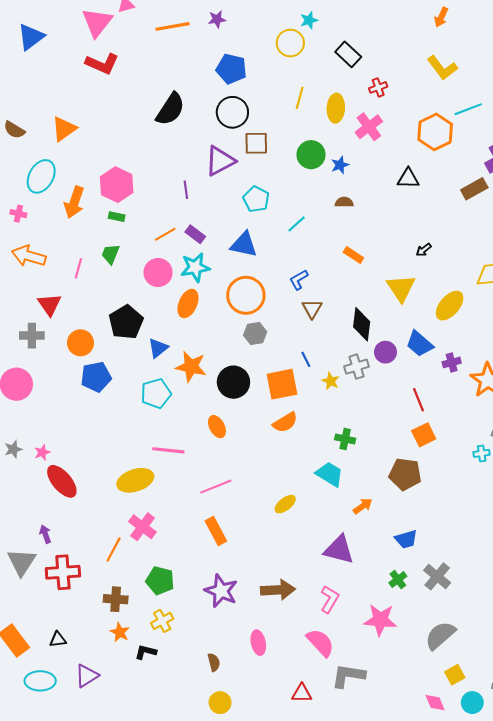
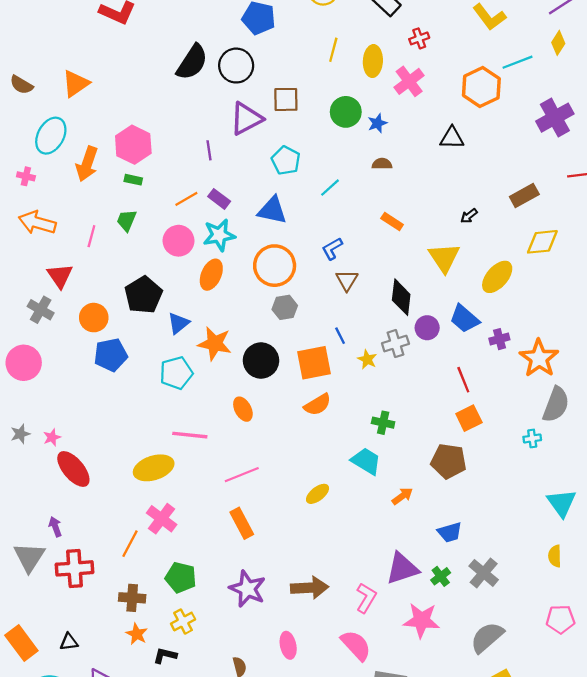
black circle: (232, 112) -> (236, 66), moved
brown rectangle: (474, 189) -> (524, 196), moved
gray cross: (32, 336) -> (41, 310), turned 30
purple triangle: (339, 550) -> (402, 568), moved, turned -32

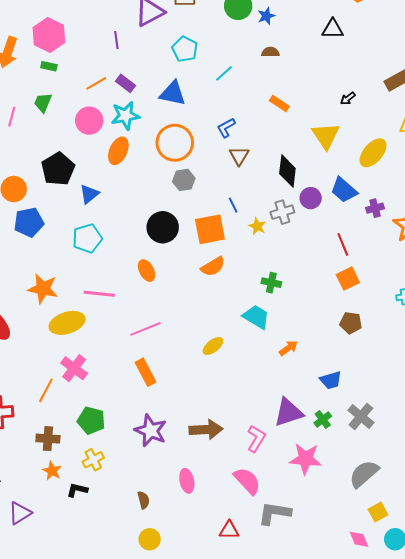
orange star: (215, 344) -> (43, 289), moved
brown pentagon: (449, 461) -> (351, 323), moved, size x0.7

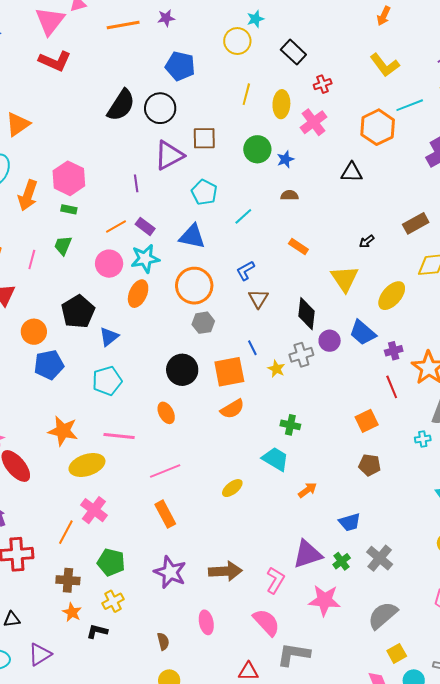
red line: (343, 244) -> (392, 387), moved

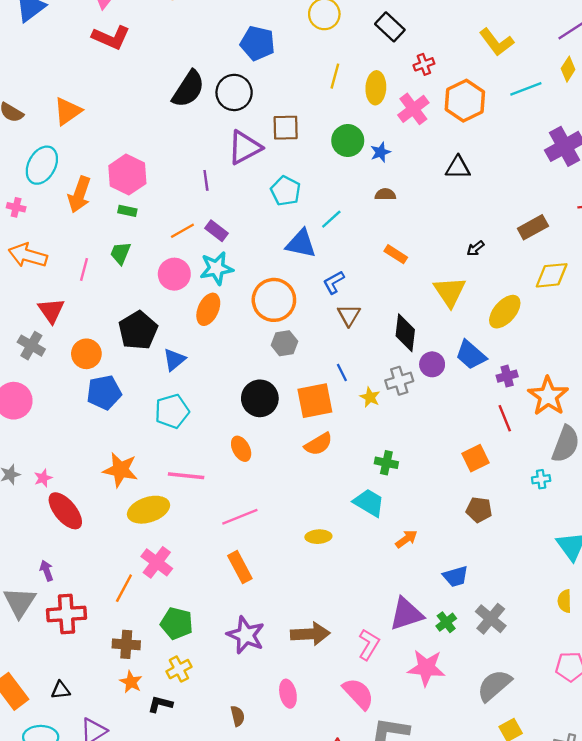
orange hexagon: (378, 127) -> (465, 101), moved
blue triangle: (192, 236) -> (301, 244), moved
yellow ellipse: (232, 488) -> (318, 537), turned 35

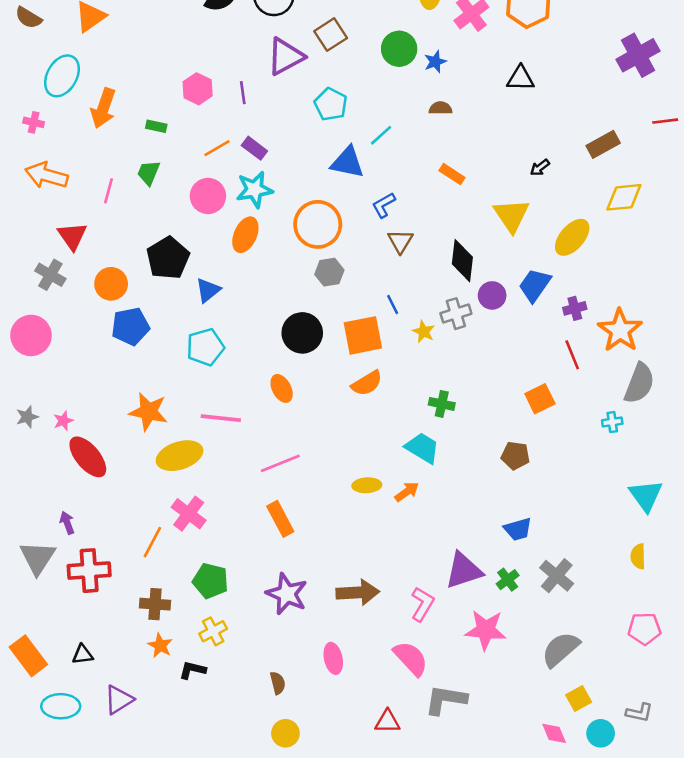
brown square: (286, 128) -> (331, 35), turned -32
pink hexagon: (127, 175) -> (198, 89), moved, size x0.7
blue trapezoid: (471, 355) -> (535, 285), turned 84
brown pentagon: (479, 510) -> (515, 456), moved
orange arrow: (406, 539) -> (407, 492), moved

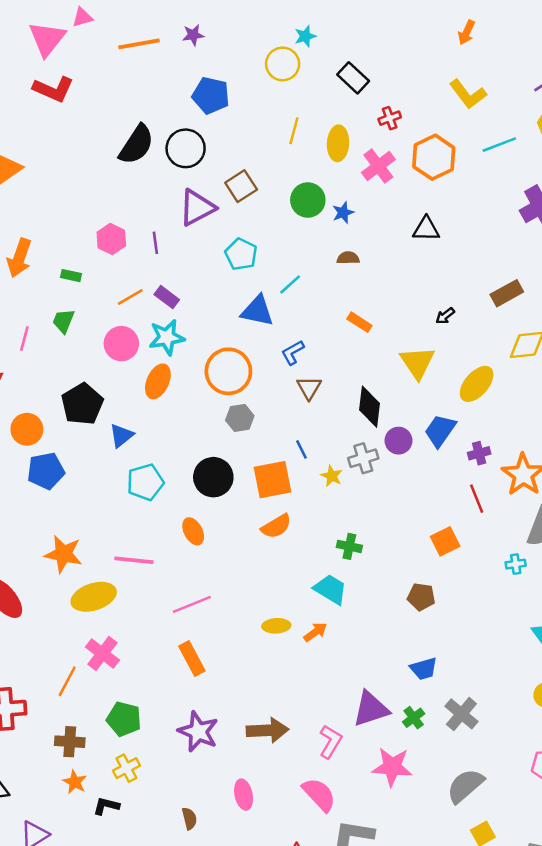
cyan pentagon: (205, 347) -> (145, 482), moved

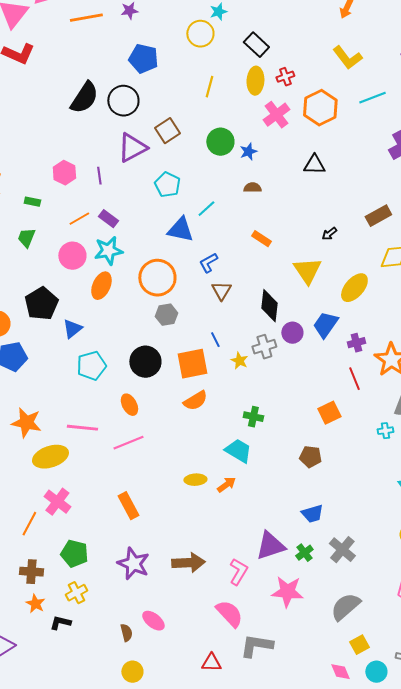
yellow ellipse: (338, 143) -> (255, 81), moved
pink line: (192, 604) -> (128, 443), moved
pink ellipse: (244, 795) -> (153, 621), moved, turned -40

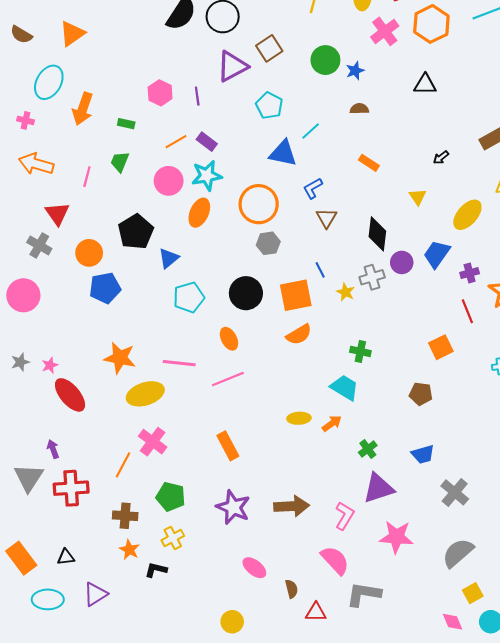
yellow triangle: (307, 271) -> (418, 197), size x0.6
green cross: (304, 553) -> (368, 449), moved
brown semicircle: (126, 633) -> (292, 589), moved

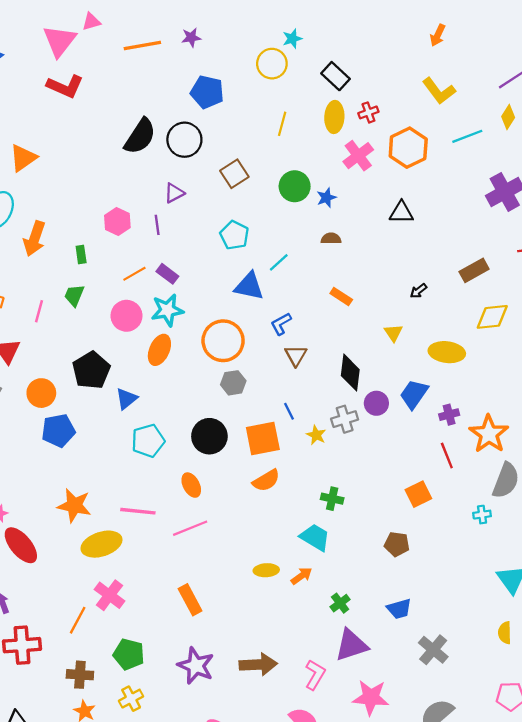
purple triangle: (232, 66) -> (174, 193), moved, size x0.6
green rectangle: (126, 124) -> (81, 254), turned 70
yellow ellipse: (467, 215) -> (447, 352), turned 56

